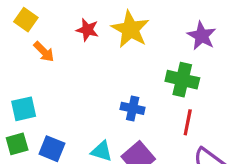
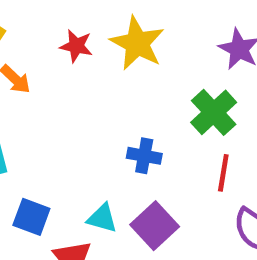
green cross: (182, 80) -> (214, 112), turned 36

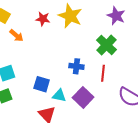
red line: (223, 173) -> (103, 73), moved
blue square: (31, 217) -> (42, 84), moved

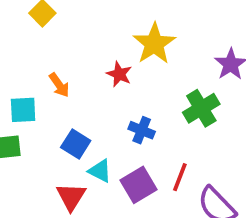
red star: (43, 19) -> (119, 74), moved
orange arrow: (16, 35) -> (59, 85), moved
red line: (103, 73) -> (180, 177), moved

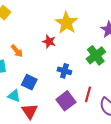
cyan triangle: (100, 171) -> (14, 96), moved

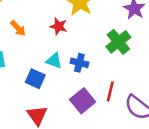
orange arrow: (17, 51) -> (18, 28), moved
cyan triangle: (14, 96) -> (54, 61), moved

